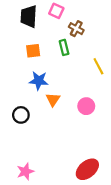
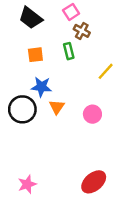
pink square: (56, 11) -> (71, 12), moved, turned 32
black trapezoid: (29, 16) -> (31, 18), turned -55
yellow line: (98, 66) -> (106, 71), turned 70
black circle: (21, 115) -> (22, 109), moved, size x1.5

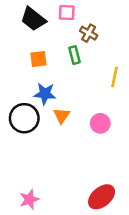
pink square: (71, 12) -> (67, 13), moved, turned 35
yellow line: (106, 71) -> (114, 77), turned -30

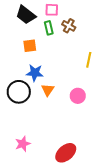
green rectangle: (74, 55) -> (49, 28), moved
red ellipse: (102, 197) -> (66, 153), moved
pink star: (29, 199) -> (23, 144), moved

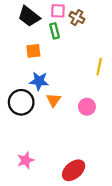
brown cross: (69, 26) -> (77, 18), moved

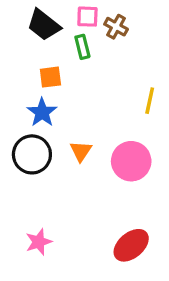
blue star: (39, 81) -> (42, 112), moved, turned 30
pink circle: (87, 107) -> (131, 161), size x1.5
red ellipse: (74, 170) -> (131, 245), moved

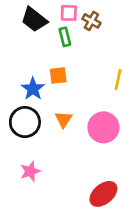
orange square: (50, 77) -> (58, 75), moved
pink star: (39, 242) -> (30, 171), moved

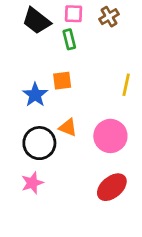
brown cross: (91, 21) -> (109, 17), moved, turned 30
orange triangle: (64, 119) -> (68, 127), turned -42
black circle: (25, 122) -> (39, 143), moved
red ellipse: (103, 194) -> (112, 187), moved

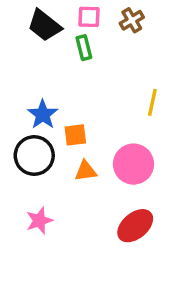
orange square: (62, 81) -> (75, 135), moved
orange triangle: (68, 127) -> (86, 171), moved, turned -30
black circle: (39, 143) -> (34, 155), moved

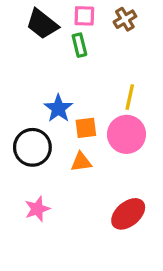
yellow line: (152, 102) -> (130, 97), moved
blue star: (43, 114) -> (58, 108), moved
orange square: (75, 135) -> (86, 128), moved
pink circle: (134, 164) -> (127, 134), moved

